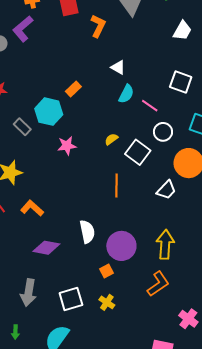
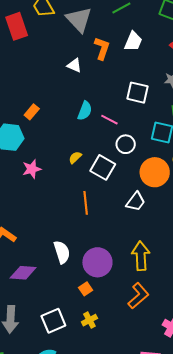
orange L-shape: (98, 26) -> (102, 48), moved
white triangle: (118, 67) -> (74, 65), moved
yellow cross: (107, 302) -> (89, 320), turned 35

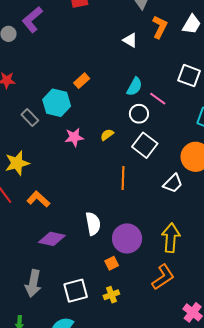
white circle: (126, 144) -> (139, 114), moved
yellow semicircle: (75, 157) -> (107, 135), moved

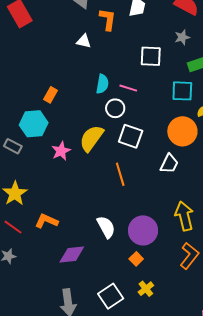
yellow semicircle: (107, 135) -> (91, 138), size x2.0

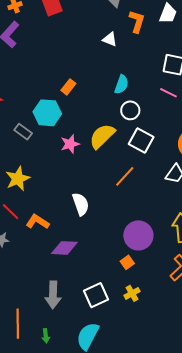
pink line: (128, 88) -> (168, 93), moved
orange line: (120, 174) -> (125, 176), turned 50
orange L-shape: (46, 221) -> (37, 222), moved
white semicircle: (106, 227) -> (81, 204), moved

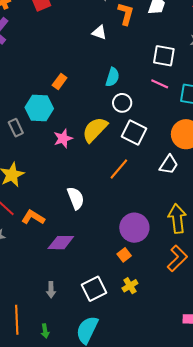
gray rectangle: (23, 132) -> (16, 128), turned 30
gray arrow: (53, 295) -> (51, 290), size x0.6

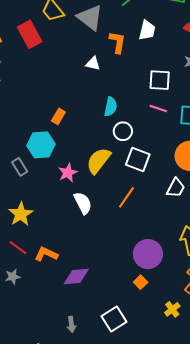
white semicircle: (76, 198) -> (83, 203), moved
yellow cross: (130, 286) -> (172, 309), moved

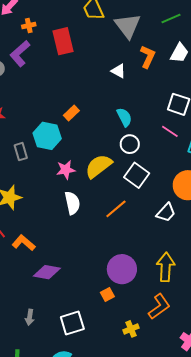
red rectangle: (30, 34) -> (63, 41), moved
cyan semicircle: (111, 107) -> (124, 117), turned -54

